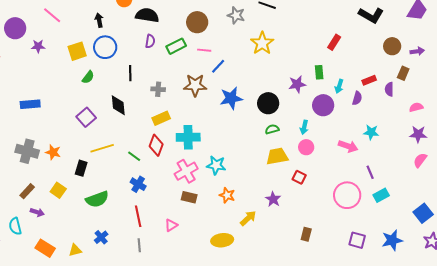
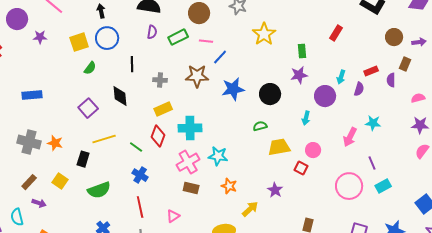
green rectangle: (319, 72) -> (302, 51), moved
green semicircle: (272, 129) -> (260, 126), moved
pink arrow: (348, 146) -> (350, 137), turned 96
pink circle: (306, 147) -> (313, 150), moved

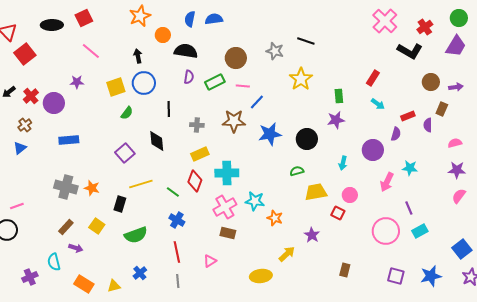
purple circle: (17, 19) -> (54, 103), moved
cyan arrow: (341, 77) -> (378, 104), moved, turned -72
purple circle: (325, 96) -> (373, 150), moved
orange star: (229, 186) -> (275, 218), moved

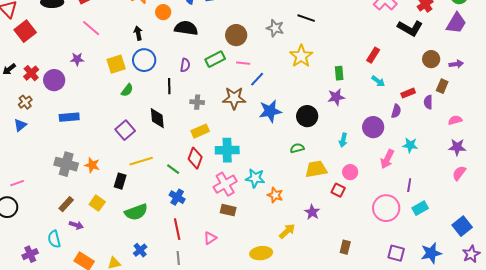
purple semicircle: (189, 77) -> (185, 65), moved
purple line: (409, 208) -> (409, 185), turned 32

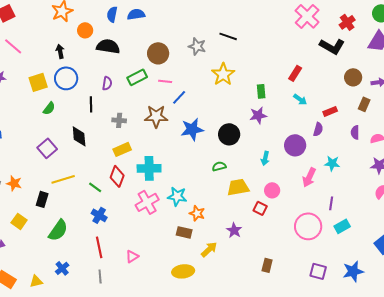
purple semicircle: (428, 102) -> (355, 132), moved
brown rectangle: (228, 210) -> (184, 232), moved
green semicircle: (136, 212) -> (58, 230), turned -35

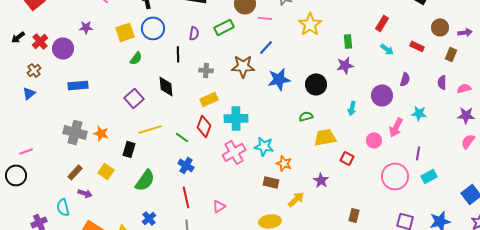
pink line: (165, 81) -> (265, 18), moved
red rectangle: (330, 111) -> (417, 46), moved, turned 48
pink circle: (272, 190) -> (374, 140), moved

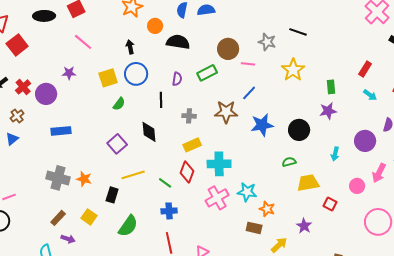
blue cross: (186, 165) -> (169, 211), turned -35

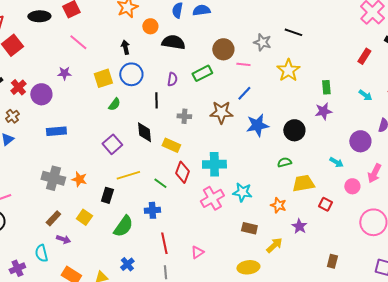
red rectangle: (365, 69) -> (364, 56), moved
yellow rectangle: (192, 145) -> (171, 145), moved, turned 48
cyan arrow: (335, 154) -> (336, 162), moved, turned -72
orange star: (267, 209) -> (278, 205), moved
blue cross: (169, 211) -> (152, 210), moved

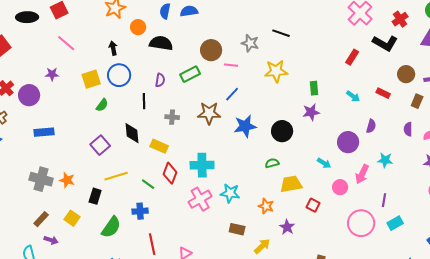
yellow star: (288, 70) -> (276, 71), turned 30

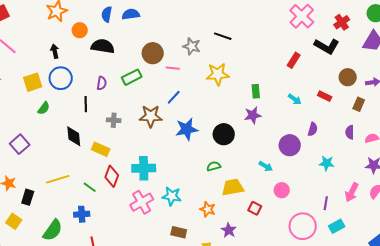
purple square: (100, 145) -> (20, 144), moved
pink arrow: (362, 174) -> (352, 192), moved
black rectangle: (95, 196) -> (28, 197), moved

